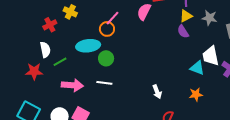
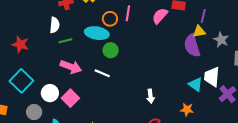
pink line: (113, 18) -> (128, 13), turned -49
orange circle: (107, 29) -> (110, 19), moved
purple semicircle: (183, 32) -> (192, 46), size x1.6
red star: (34, 71) -> (20, 44), moved

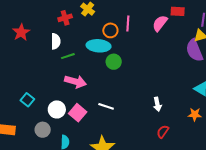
red star: (20, 44) -> (21, 32), moved, turned 30
white line: (102, 73) -> (106, 106), moved
cyan square: (21, 81) -> (27, 100), size x0.6

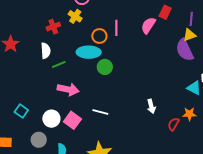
red rectangle: (178, 11) -> (165, 12), turned -64
red semicircle: (163, 132) -> (174, 124), moved

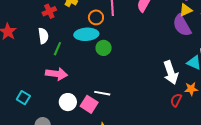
green line: (59, 65) -> (57, 49), turned -40
pink arrow: (68, 89) -> (56, 74), moved
white arrow: (151, 106) -> (171, 72), moved, size x1.6
white circle: (51, 119) -> (68, 102), moved
pink square: (72, 120) -> (89, 104), moved

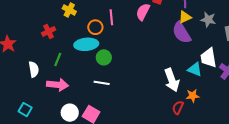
red cross: (49, 11) -> (49, 31), moved
white semicircle: (43, 36) -> (34, 69), moved
white line: (102, 93) -> (102, 83), moved

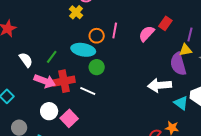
red cross: (49, 31) -> (64, 81), moved, size x1.5
white semicircle: (34, 69) -> (26, 60), turned -42
white arrow: (172, 80) -> (160, 85), moved, turned 90

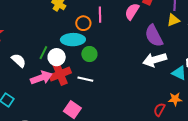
purple semicircle: (178, 64) -> (154, 36), moved
pink arrow: (45, 81) -> (41, 78), turned -30
white circle: (49, 111) -> (57, 57), moved

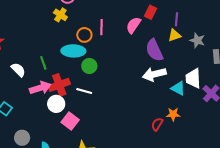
green line: (43, 53) -> (43, 63), turned -48
white circle: (57, 57) -> (56, 104), moved

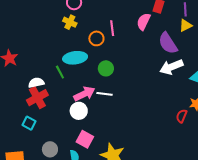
cyan ellipse: (73, 51) -> (75, 58), moved
white semicircle: (18, 70) -> (36, 83), turned -49
red cross: (59, 85) -> (37, 98), moved
pink arrow: (40, 88) -> (84, 94), moved
pink square: (70, 121) -> (85, 139), moved

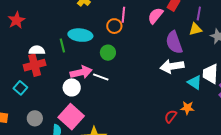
orange circle: (96, 38) -> (114, 26), moved
pink square: (85, 139) -> (71, 117), size x1.4

